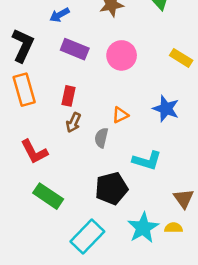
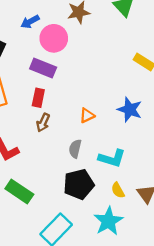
purple rectangle: (75, 49) -> (43, 68), moved
pink circle: (122, 55) -> (54, 38), moved
gray semicircle: (101, 138) -> (75, 149), moved
yellow semicircle: (174, 228) -> (118, 190), moved, turned -119

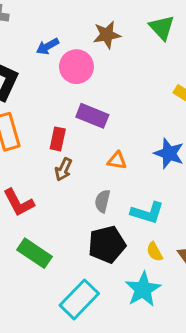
purple rectangle: (43, 68) -> (92, 116), moved
orange triangle: (87, 115) -> (117, 161), turned 35

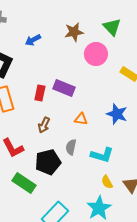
pink circle: (76, 67) -> (96, 54), moved
red rectangle: (58, 139) -> (40, 93), moved
black pentagon: (107, 244) -> (48, 162), moved

